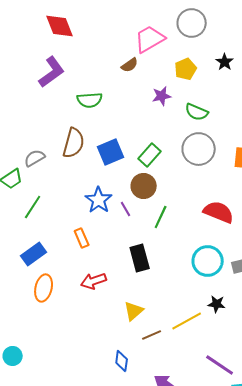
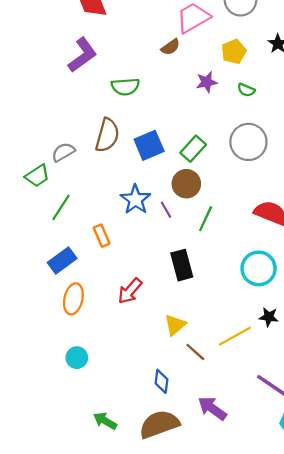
green semicircle: (197, 112) -> (246, 90), moved, size x0.7
orange rectangle: (82, 238) -> (102, 236), moved
red arrow: (94, 281) -> (130, 291), turned -30
brown line: (152, 335) -> (195, 352), turned 66
cyan circle: (13, 356) -> (77, 358), moved

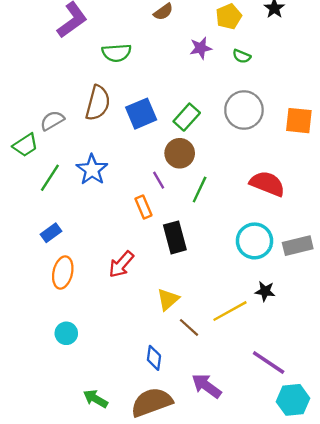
blue star: (136, 200) -> (92, 170), moved
orange rectangle: (102, 236) -> (143, 207), moved
blue rectangle: (62, 260) -> (51, 233), size x0.7

